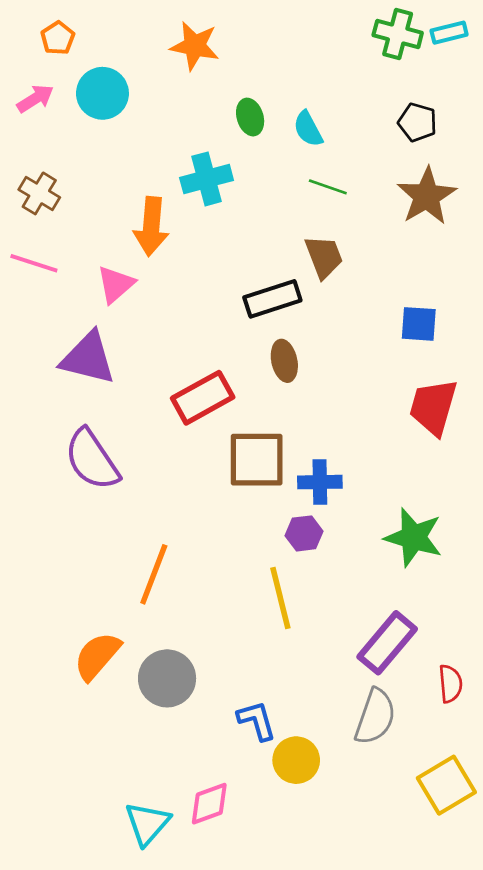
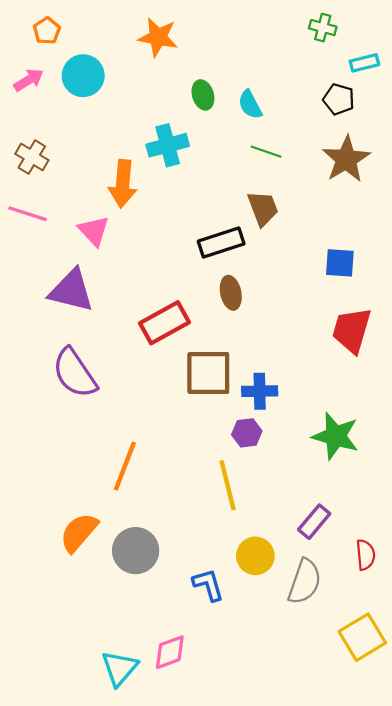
cyan rectangle: (449, 33) -> (364, 63), moved
green cross: (398, 34) -> (323, 28), size x0.7
pink triangle: (116, 284) -> (94, 231), turned -32
purple rectangle: (387, 643) -> (314, 522), size x0.7
yellow circle: (296, 760) -> (255, 556), moved

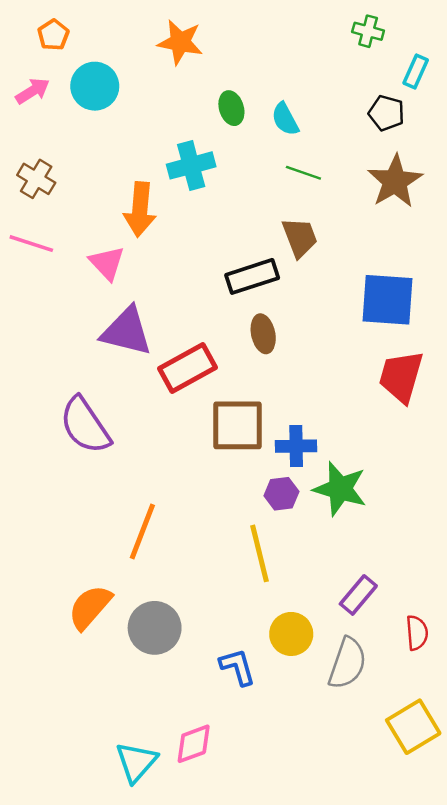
cyan rectangle: (364, 63) -> (416, 71), turned -52
blue square: (340, 263) -> (388, 300), size x1.6
purple triangle: (71, 291) -> (127, 331), moved
green star: (336, 436) -> (340, 489), moved

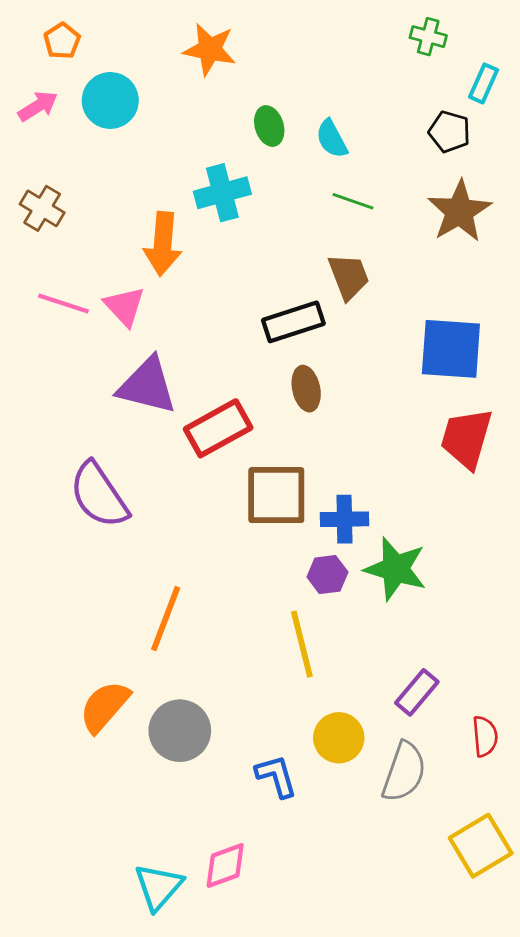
pink line: (31, 244) -> (63, 303), moved

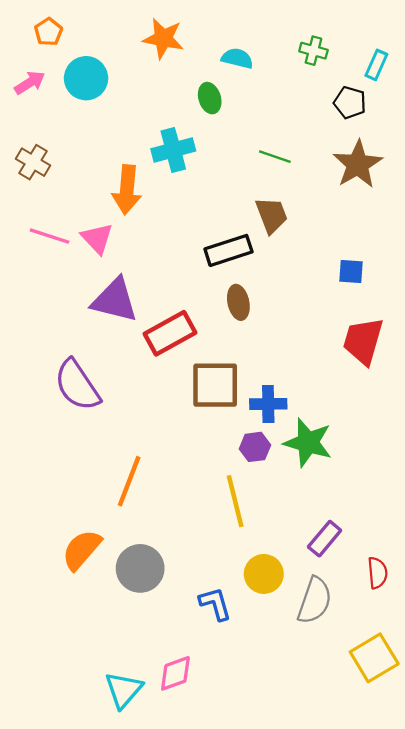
green cross: (428, 37) -> (313, 51), moved
cyan semicircle: (332, 139) -> (237, 58), moved, turned 132
blue square: (451, 349) -> (351, 271), size x0.5

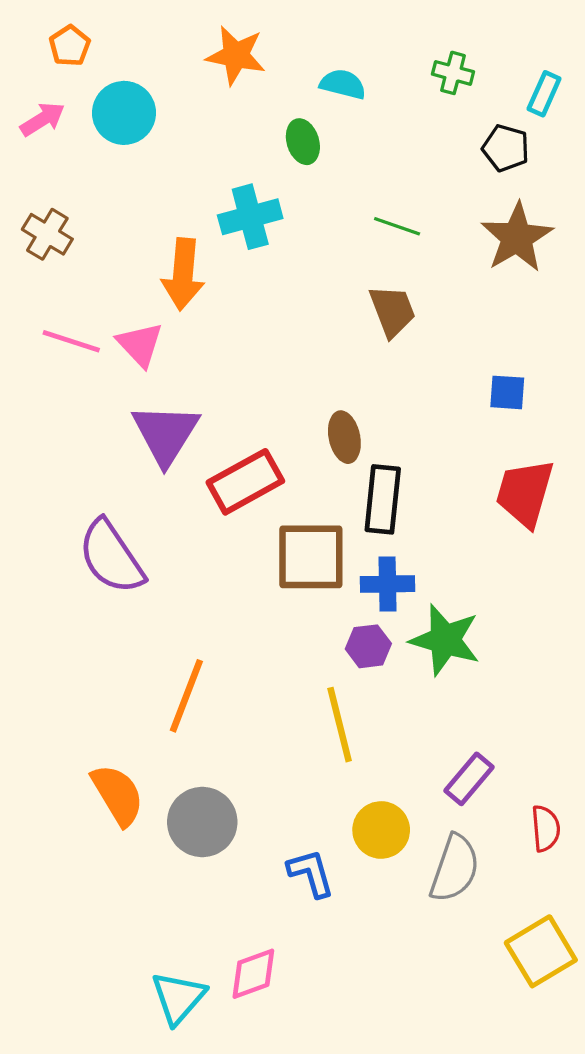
black rectangle: (228, 250) -> (383, 499), moved, turned -66
purple triangle: (115, 300) -> (166, 434), turned 48
orange semicircle: (82, 550) -> (118, 795), turned 108

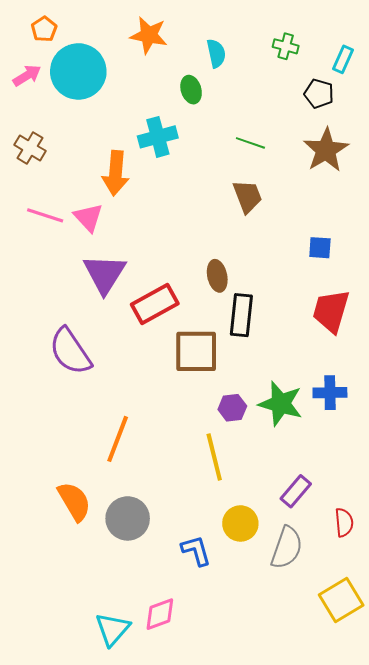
cyan semicircle: (343, 84) -> (216, 53), turned 64
cyan circle: (124, 113) -> (78, 71), size x1.4
blue cross: (388, 584) -> (330, 393), moved

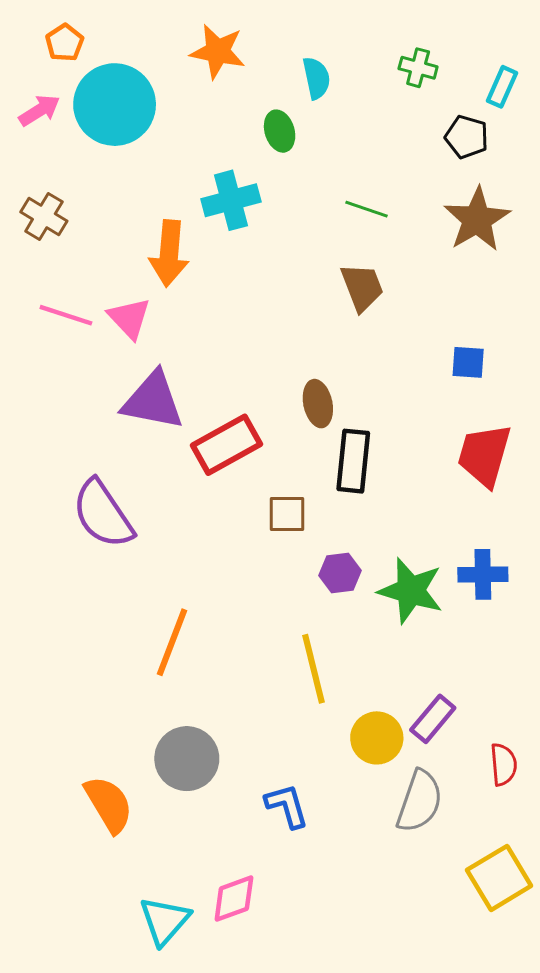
purple triangle: (104, 274) -> (153, 401), turned -51
brown square: (196, 351) -> (287, 514), size x0.6
purple hexagon: (232, 408) -> (340, 573), moved
orange semicircle: (74, 501) -> (109, 804), moved
yellow circle: (240, 523) -> (377, 738), moved

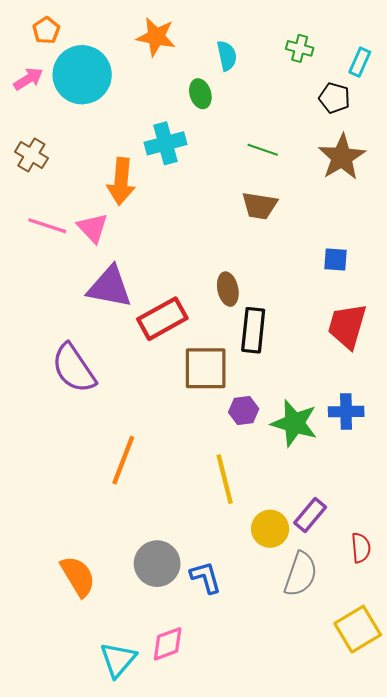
brown trapezoid: (362, 287) -> (259, 206), turned 120
brown square: (287, 514) -> (206, 368), size x1.6
gray circle: (187, 759) -> (157, 564), moved

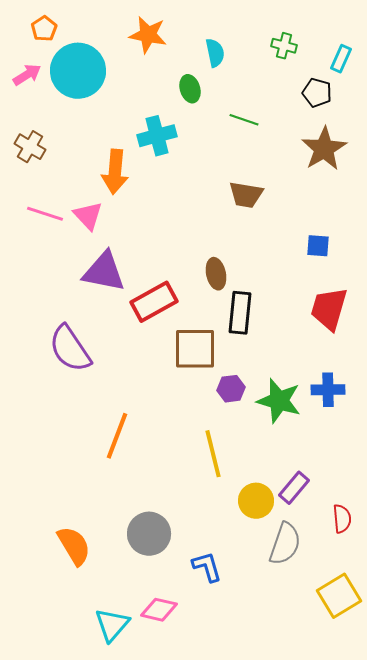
green line: (263, 150) -> (244, 120), moved
blue L-shape: (206, 577) -> (207, 567), moved
pink diamond: (168, 644) -> (159, 610), turned 33

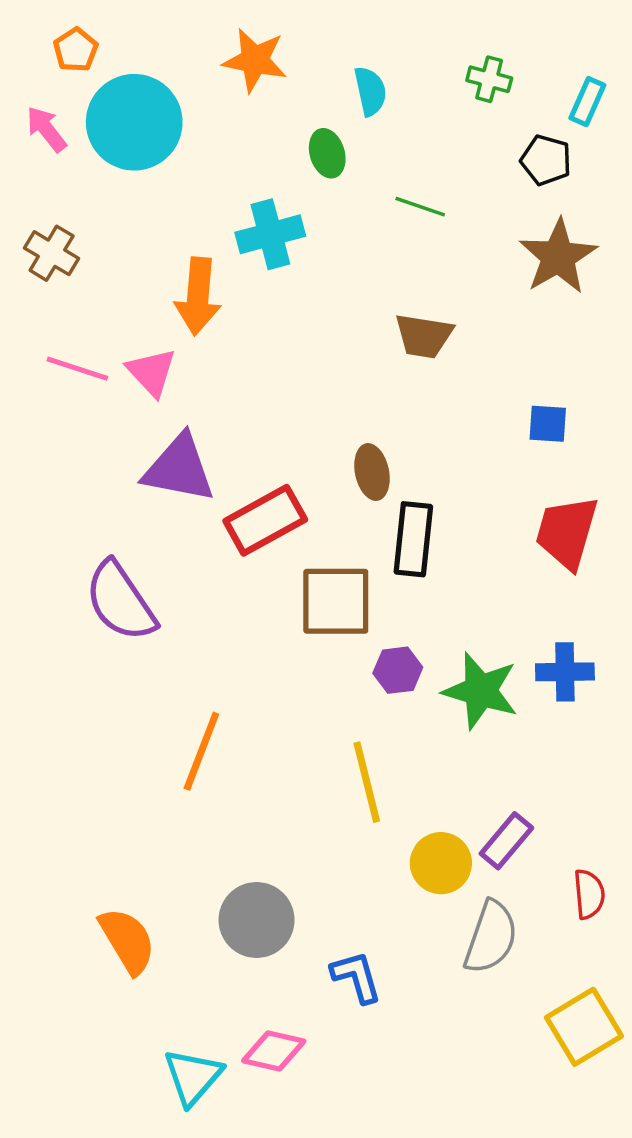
pink arrow: (27, 75) -> (46, 129), turned -96

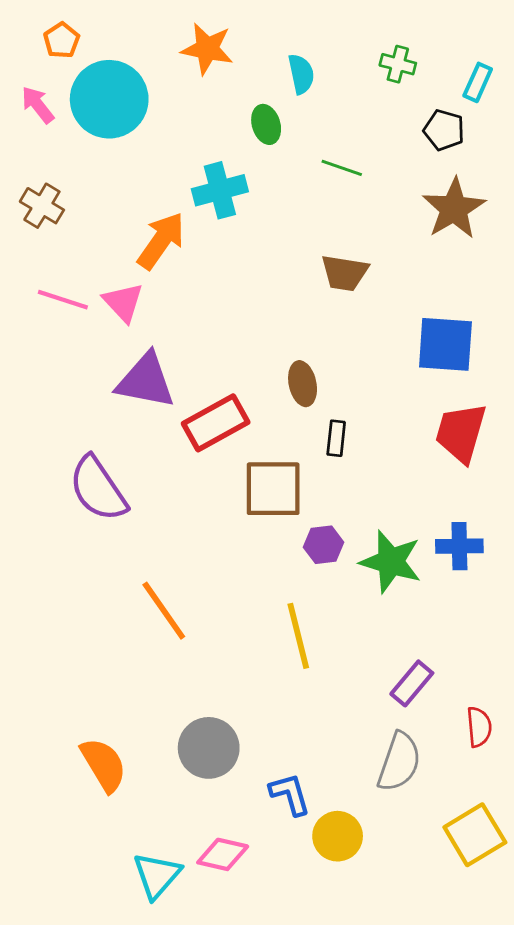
orange arrow: (198, 296) -> (161, 241), turned -150
blue square: (548, 424) -> (445, 344), size x1.8
black rectangle: (413, 539) -> (336, 438), size x0.6
orange line: (201, 751) -> (164, 611), turned -56
yellow circle: (441, 863) -> (338, 836), moved

